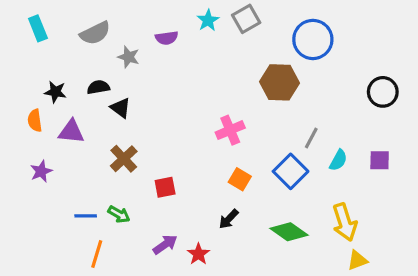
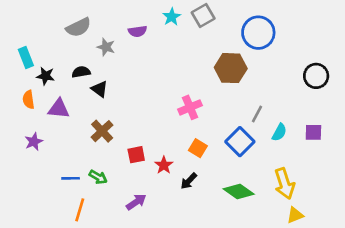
cyan rectangle: (38, 28) -> (26, 58), moved
red star: (198, 254) -> (164, 165), moved

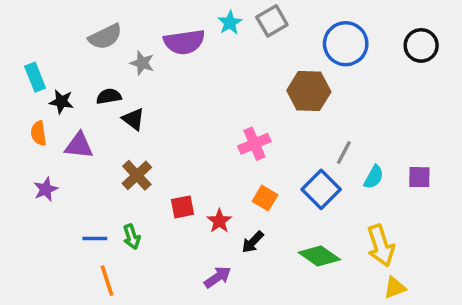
purple semicircle: (138, 31) -> (184, 42), size x1.6
black circle: (316, 76) -> (421, 45), moved
green arrow: (98, 177) -> (132, 237), turned 42
purple arrow: (136, 202) -> (218, 277), moved
orange line: (80, 210) -> (107, 281), turned -35

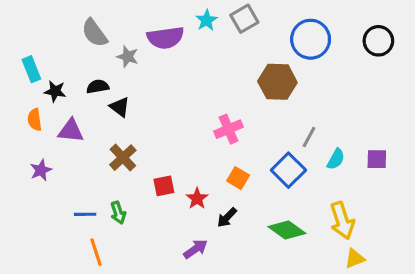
gray semicircle: (105, 37) -> (94, 33), turned 80

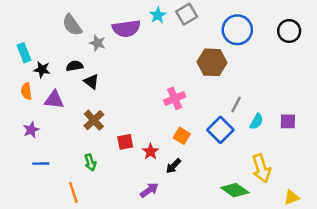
blue line: (85, 214) -> (41, 164), moved
green diamond: (287, 230) -> (235, 190), moved
yellow triangle: (355, 258) -> (292, 197), moved

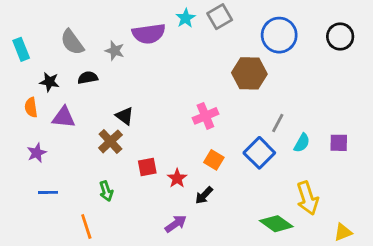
gray semicircle: (72, 25) -> (72, 42), moved
cyan rectangle: (24, 53) -> (21, 49), moved
black triangle: (91, 82) -> (125, 116), moved

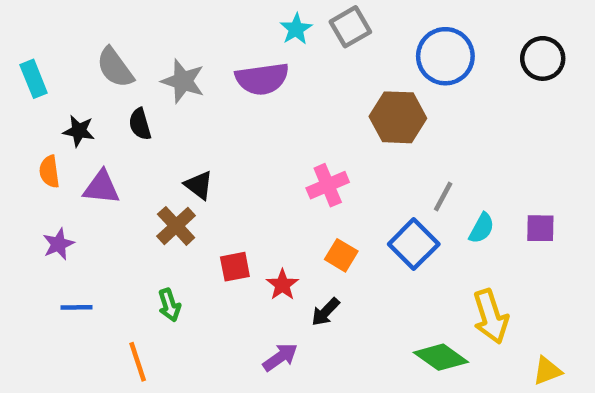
purple semicircle: (149, 34) -> (262, 79), moved
gray star: (115, 51) -> (183, 81), size x1.4
black semicircle: (88, 78) -> (140, 124), turned -96

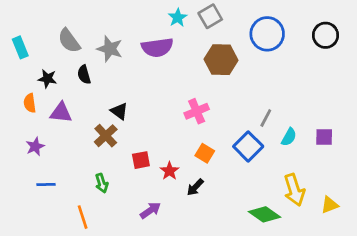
brown hexagon: (398, 117) -> (221, 60), moved
purple arrow: (280, 357) -> (150, 210), moved
yellow triangle: (547, 371) -> (330, 205), moved

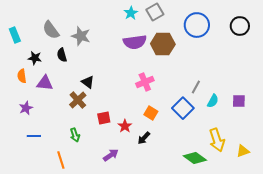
purple semicircle: (157, 47) -> (135, 42), moved

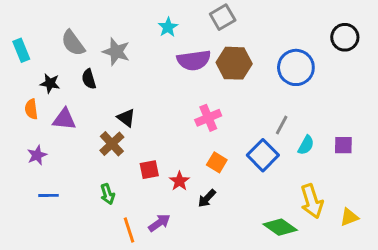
cyan star: (131, 13) -> (168, 27), moved
blue circle: (197, 25) -> (296, 67), moved
orange line: (61, 160) -> (129, 230), moved

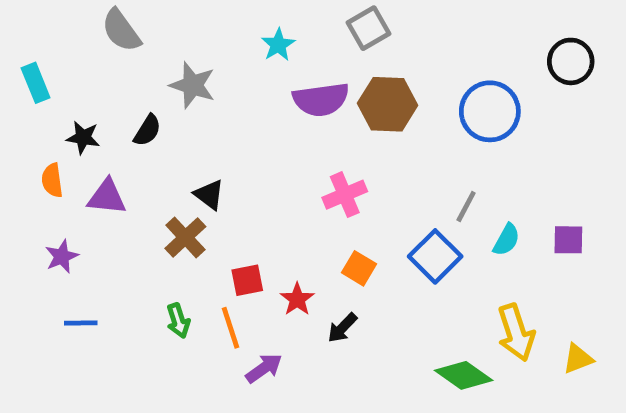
gray semicircle: (73, 43) -> (121, 30), moved
black semicircle: (89, 79) -> (147, 130), turned -132
orange line: (129, 230) -> (231, 328), moved

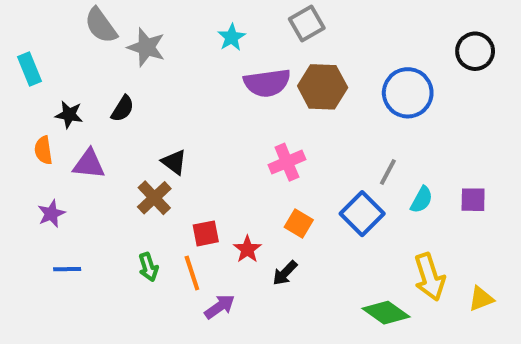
gray star: (193, 85) -> (146, 47), moved

